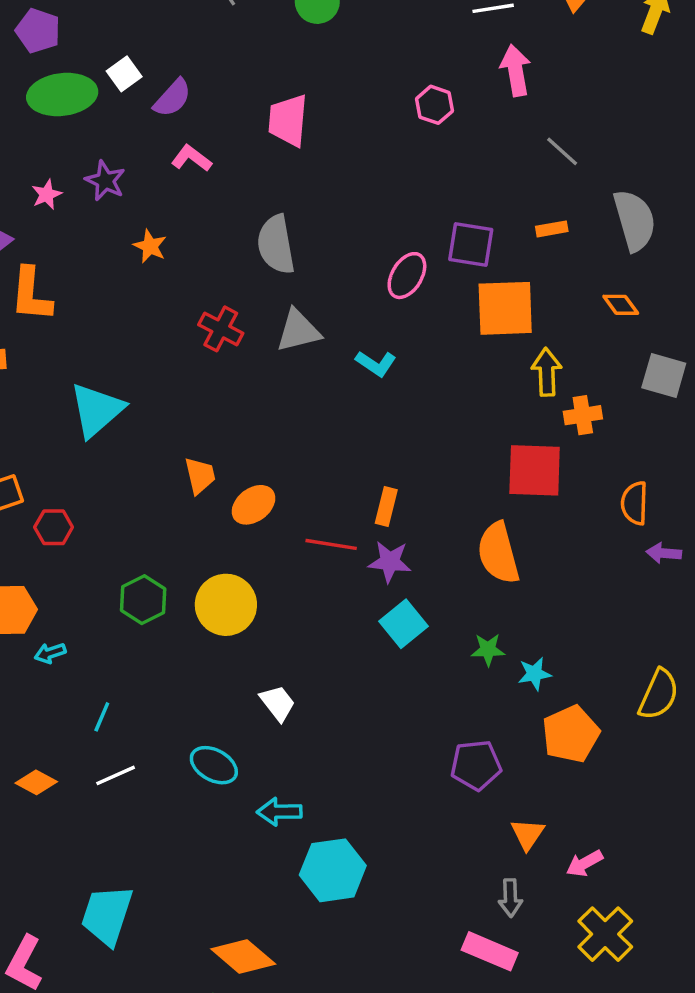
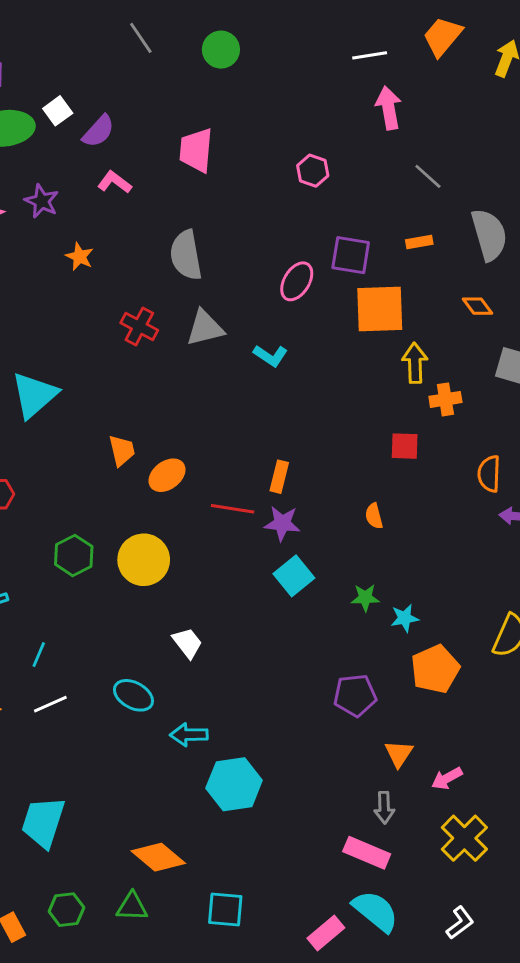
pink hexagon: (435, 105) -> (313, 171), moved
red square: (535, 470) -> (405, 446), size x0.6
orange semicircle: (498, 553) -> (374, 516), size x0.5

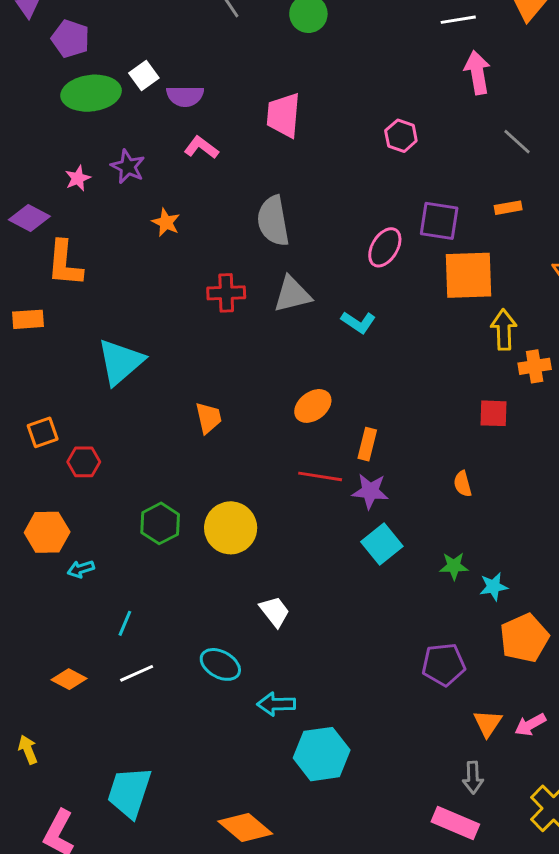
purple semicircle: (98, 131) -> (185, 96), turned 48
red cross: (139, 327) -> (226, 293), turned -30
orange ellipse: (167, 475) -> (313, 406), moved
pink arrow: (447, 778) -> (530, 725), moved

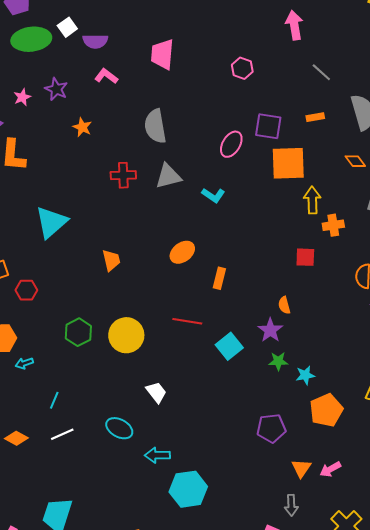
red line: (320, 476) -> (187, 321), moved
purple star: (370, 491) -> (270, 330), moved, turned 30

